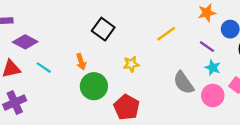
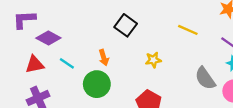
yellow line: (166, 34) -> (188, 30), turned 60
green circle: (94, 86) -> (97, 84), moved

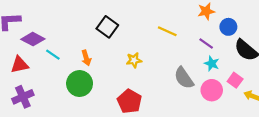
cyan line: (67, 63) -> (53, 55), moved

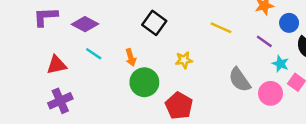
purple diamond: (33, 39) -> (85, 24), moved
cyan star: (212, 64) -> (280, 64), moved
green circle: (80, 84) -> (144, 82), moved

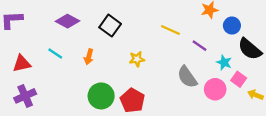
purple diamond: (85, 24) -> (68, 21), moved
purple line: (264, 41) -> (199, 46), moved
orange arrow: (131, 57) -> (89, 57), turned 32
green circle: (144, 82) -> (101, 96), moved

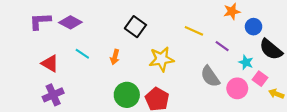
purple diamond: (68, 21) -> (70, 22), moved
yellow star: (137, 59) -> (161, 59), size x1.6
red triangle: (22, 64) -> (50, 63), turned 42

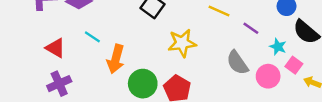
orange arrow: (115, 57) -> (116, 59), moved, size x1.6

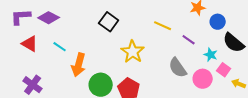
yellow star: (182, 43) -> (133, 52), turned -30
red triangle: (55, 48) -> (30, 44), moved
purple cross: (59, 84) -> (33, 85), turned -30

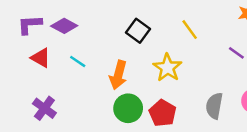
yellow line: (163, 26) -> (190, 30), moved, turned 30
orange arrow: (79, 65) -> (118, 75), moved
gray semicircle: (178, 68) -> (214, 106), moved, turned 45

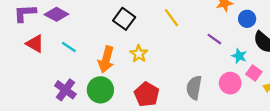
yellow star: (167, 68) -> (139, 54), moved, size x0.7
purple cross: (44, 108) -> (65, 90), moved
green circle: (128, 108) -> (100, 90), moved

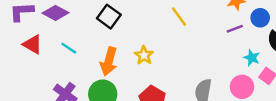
black square: (124, 19) -> (109, 17), moved
purple line: (214, 39) -> (235, 29), moved, turned -56

